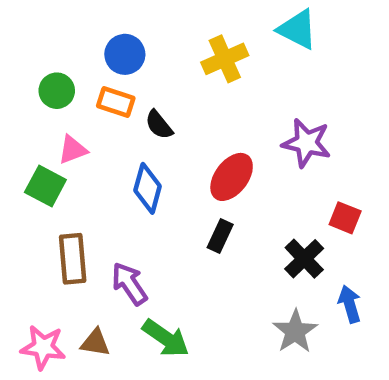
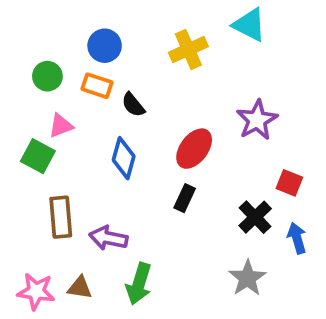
purple star: (306, 143) -> (257, 120), turned 30
purple arrow: (129, 284) -> (108, 238), turned -45
blue arrow: (350, 304) -> (297, 238), moved
green arrow: (166, 338) -> (139, 284), turned 72

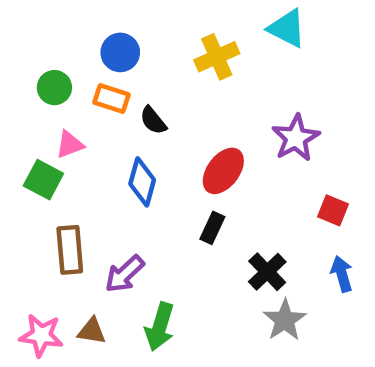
black cross: (255, 217) -> (267, 272), moved
purple arrow: (108, 238) -> (125, 274), turned -54

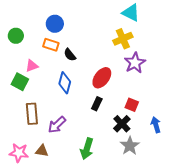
yellow cross: (217, 57) -> (123, 39), moved
green circle: (54, 88) -> (16, 36), moved
red square: (333, 210) -> (132, 105), moved
green arrow: (160, 327) -> (87, 149), moved

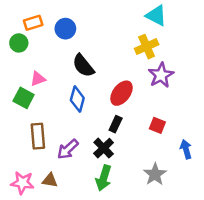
orange rectangle: (51, 45) -> (33, 23), moved, turned -35
black semicircle: (70, 55) -> (83, 66), size x1.5
black cross: (122, 124) -> (104, 148), moved

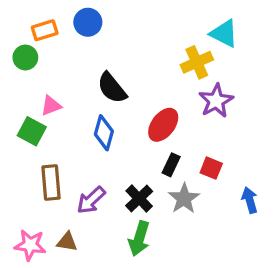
cyan triangle: (156, 16) -> (224, 33), moved
blue circle: (65, 29) -> (88, 22), moved
black rectangle: (116, 124) -> (171, 165), moved
gray star: (155, 174) -> (184, 198), moved

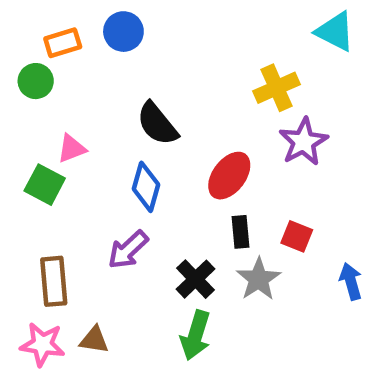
cyan triangle: (224, 33) -> (335, 32), moved
black rectangle: (171, 165) -> (241, 232), turned -30
brown rectangle: (51, 182) -> (54, 281), moved
purple arrow: (91, 200) -> (128, 250), moved

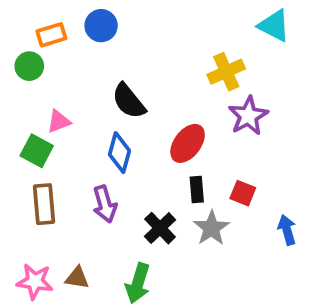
purple arrow: (128, 250) -> (105, 204), turned -63
brown rectangle: (54, 281) -> (44, 204), moved
green arrow: (195, 335) -> (138, 283), moved

